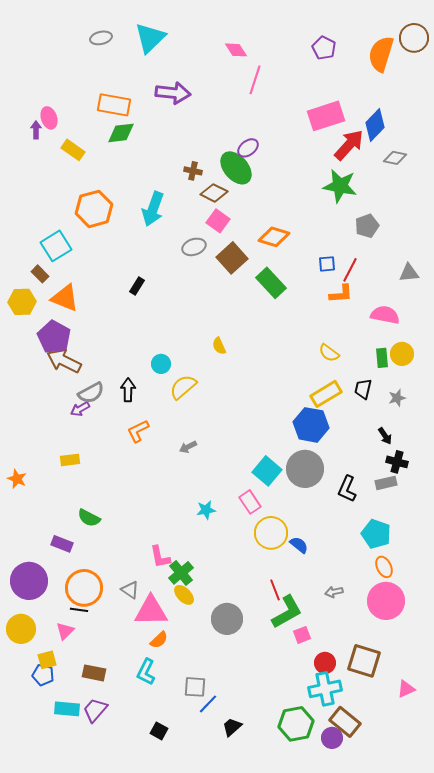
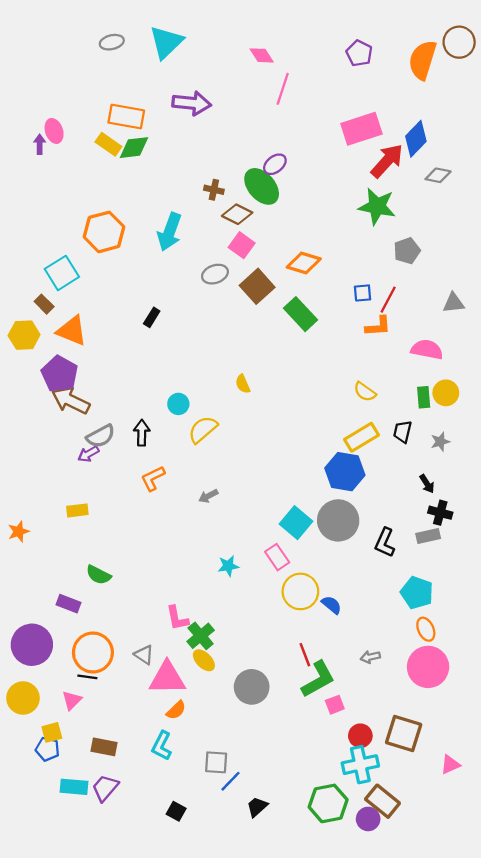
yellow rectangle: (73, 150) -> (108, 144), moved
orange star: (17, 479) -> (19, 532), turned 30

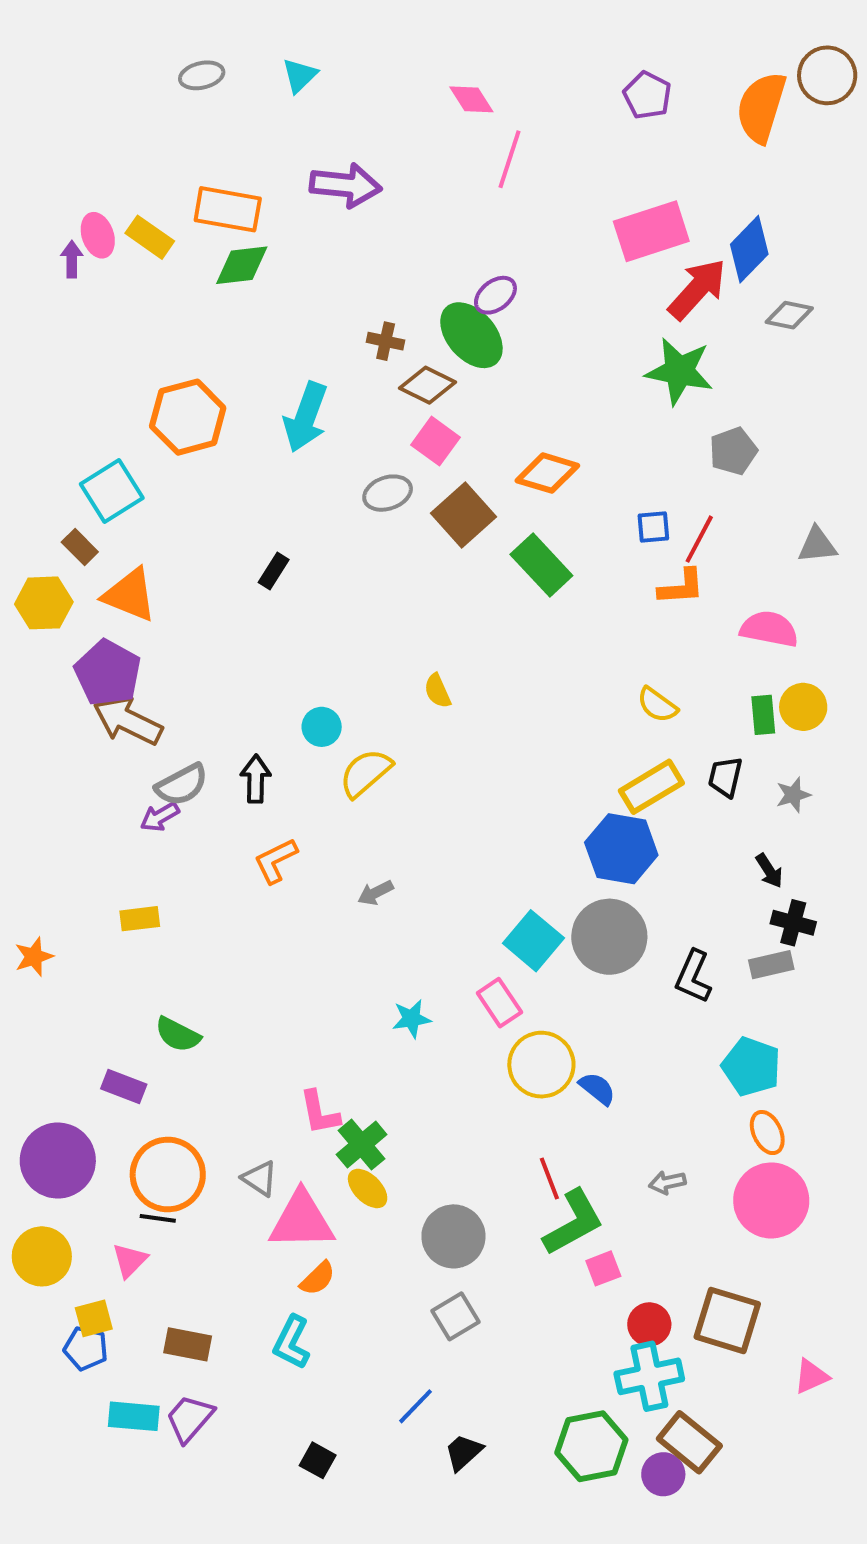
cyan triangle: (166, 42) -> (300, 75), size x0.6
yellow rectangle: (108, 144) -> (150, 237), moved
gray square: (216, 762) -> (455, 1316), moved, turned -35

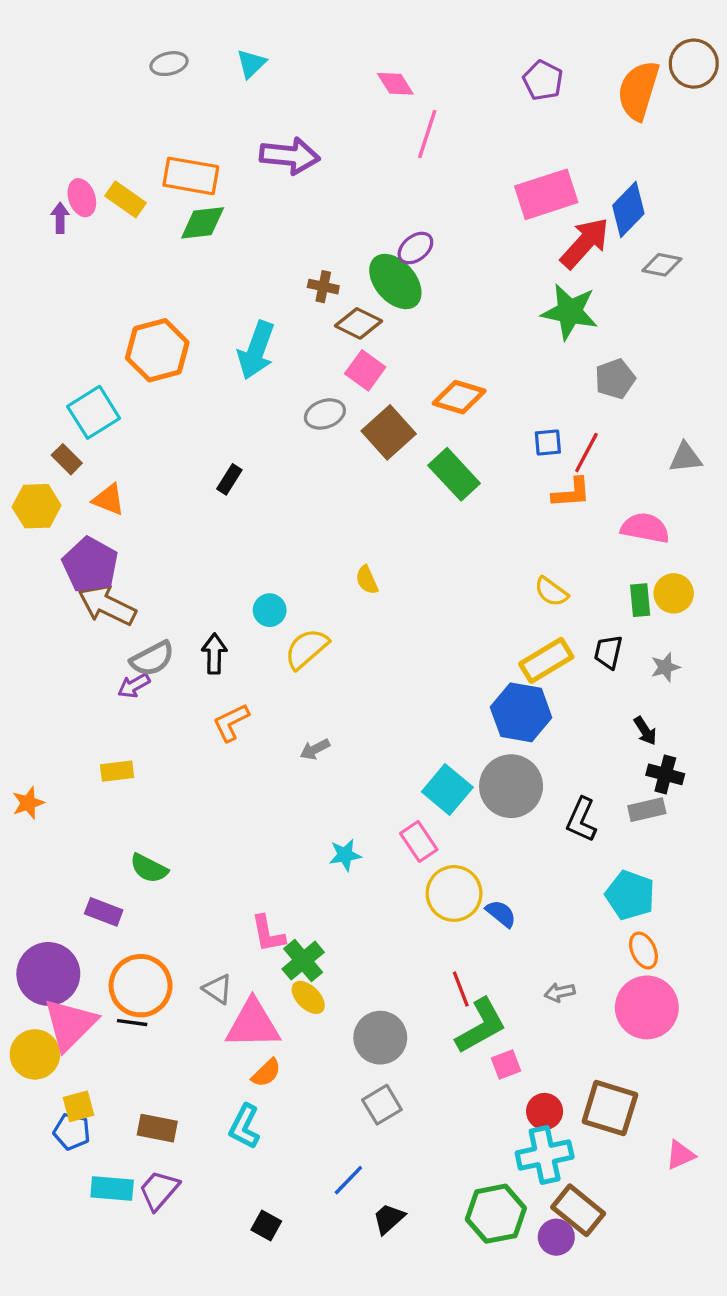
orange triangle: (130, 595) -> (109, 499), size x0.7
pink triangle: (130, 1260) -> (70, 1024), moved, size x1.8

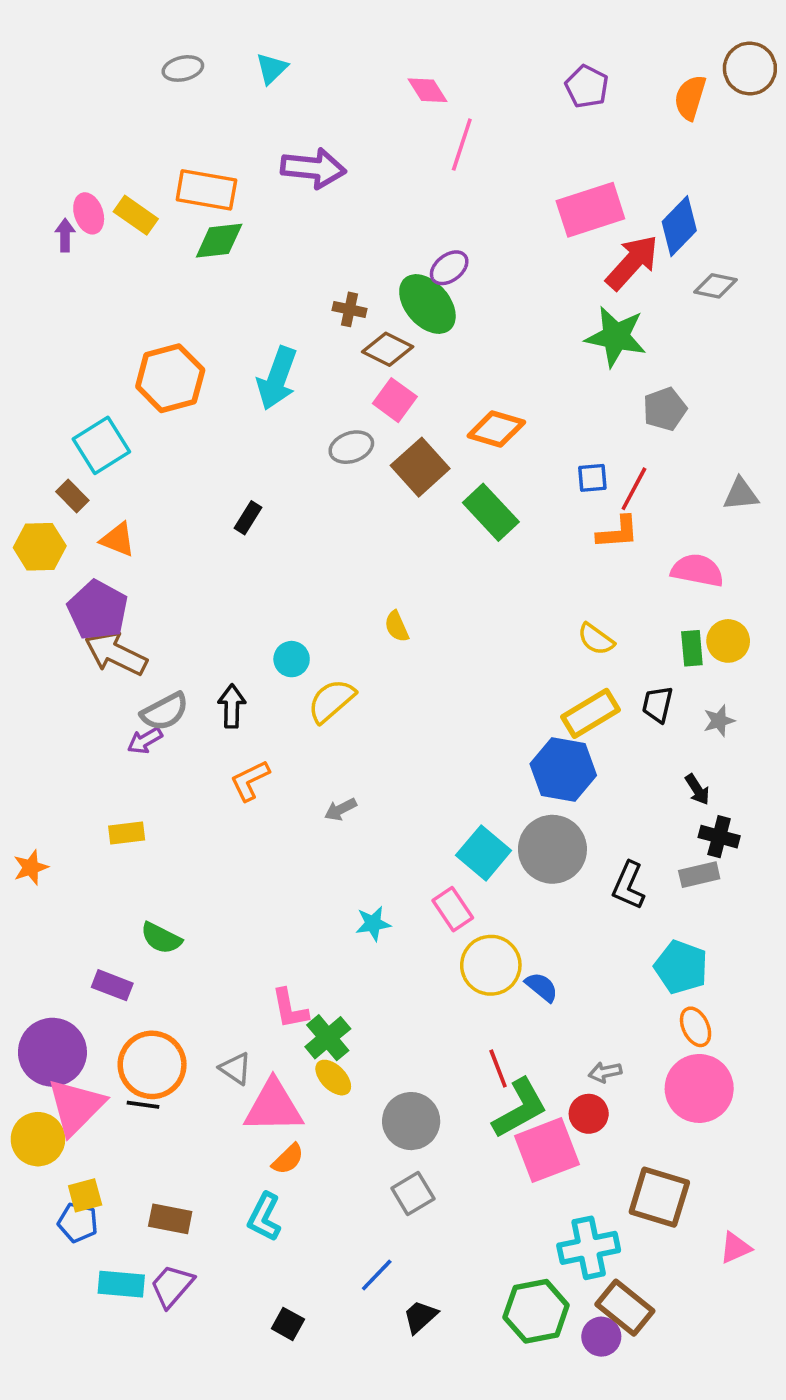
orange semicircle: (638, 90) -> (690, 97), size x0.7
pink square: (506, 1064) -> (547, 1150), size x2.0
red circle: (545, 1111) -> (589, 1114), moved

